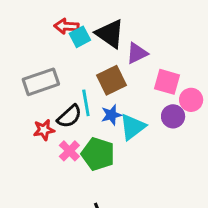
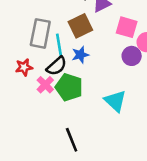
gray rectangle: (41, 82) -> (40, 33), moved, turned -60
black semicircle: (69, 116) -> (57, 66), moved
cyan triangle: (132, 127) -> (115, 101), moved, turned -40

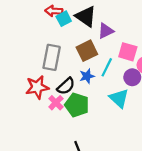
cyan line: (59, 45) -> (107, 67), moved, turned 36
red star: (24, 67) -> (37, 87), size x1.5
cyan triangle: (115, 101) -> (119, 98), moved

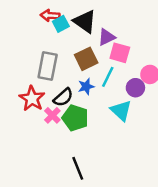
pink square: (128, 52) -> (120, 53), moved
red star: (37, 87) -> (32, 99), turned -30

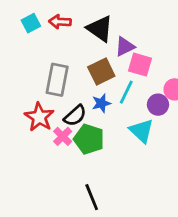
cyan square: (61, 24) -> (31, 23), moved

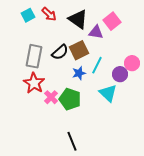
red arrow: (60, 22) -> (49, 14), turned -140
purple triangle: (125, 47) -> (96, 32), turned 35
pink square: (140, 65) -> (112, 21), moved, turned 36
gray rectangle: (57, 80) -> (34, 56), moved
black semicircle: (75, 116) -> (60, 52), moved

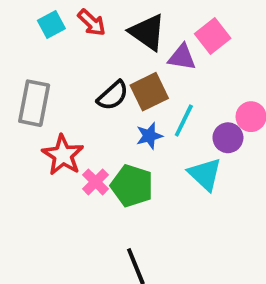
gray rectangle: (34, 56) -> (34, 103), moved

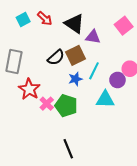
pink square: (213, 36) -> (124, 26), moved
cyan triangle: (205, 174) -> (105, 99), turned -42

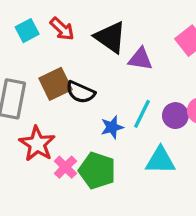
brown square: (75, 55) -> (55, 84), moved
black semicircle: (56, 57) -> (80, 92), turned 66
purple circle: (117, 80) -> (175, 116), moved

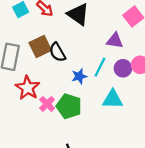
purple triangle: (140, 59) -> (115, 41), moved
black semicircle: (80, 92) -> (57, 52), turned 36

